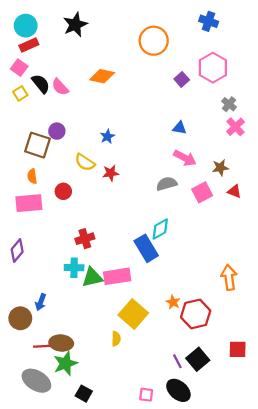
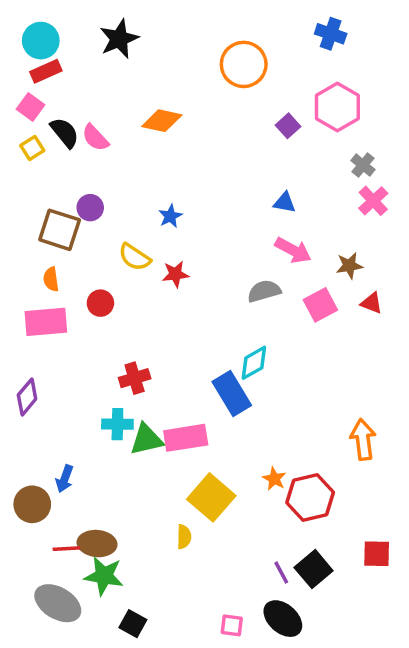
green star: (65, 363) -> (104, 576), turned 30

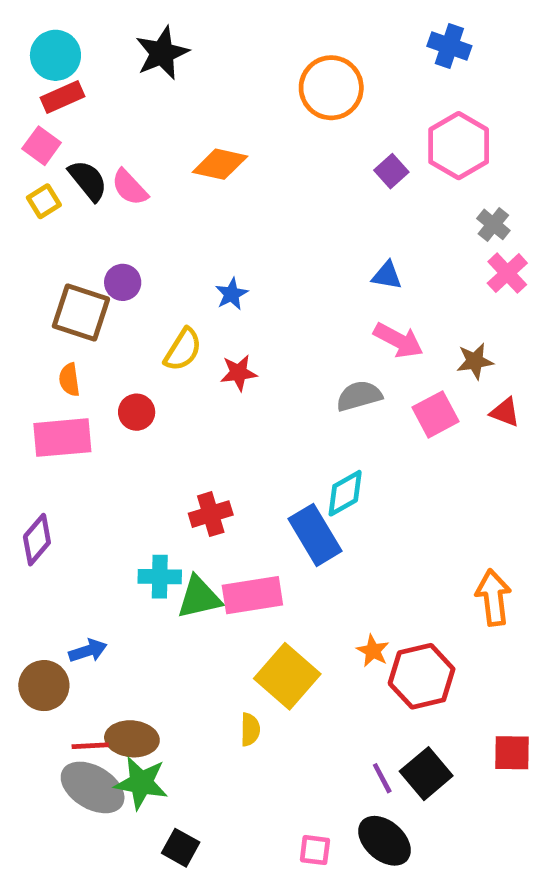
yellow semicircle: (135, 257) -> (183, 350), turned -92
red cross: (135, 378) -> (211, 514), moved
blue arrow: (65, 479) -> (88, 651), turned -128
gray ellipse: (58, 603) -> (93, 787), moved

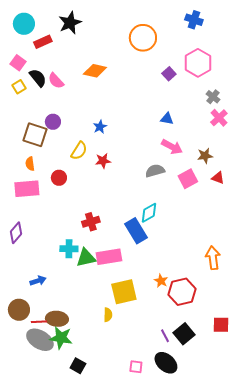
red rectangle: (62, 97) -> (43, 42), moved
yellow square: (287, 676) -> (124, 292), turned 36
brown circle: (44, 686) -> (19, 310), moved

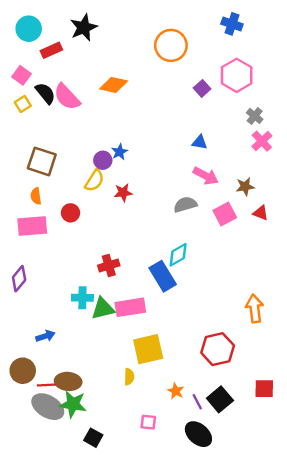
pink semicircle: (56, 81) -> (67, 97), size x1.4
purple circle: (53, 122) -> (103, 160), moved
orange star: (161, 281) -> (176, 391), moved
pink square: (136, 367) -> (148, 422), moved

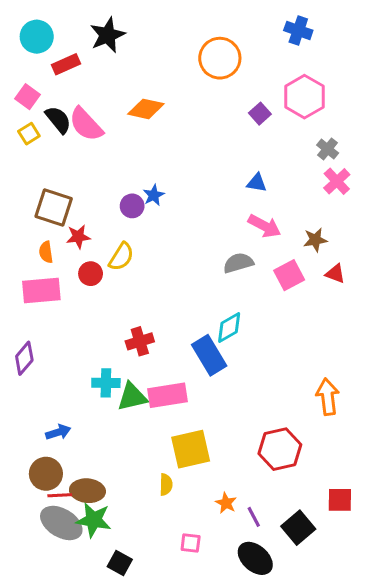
yellow semicircle: (94, 181) -> (121, 257), moved
red star: (123, 193) -> (78, 237), moved
brown circle: (23, 371) -> (46, 474), moved
black square: (220, 399) -> (298, 528), moved

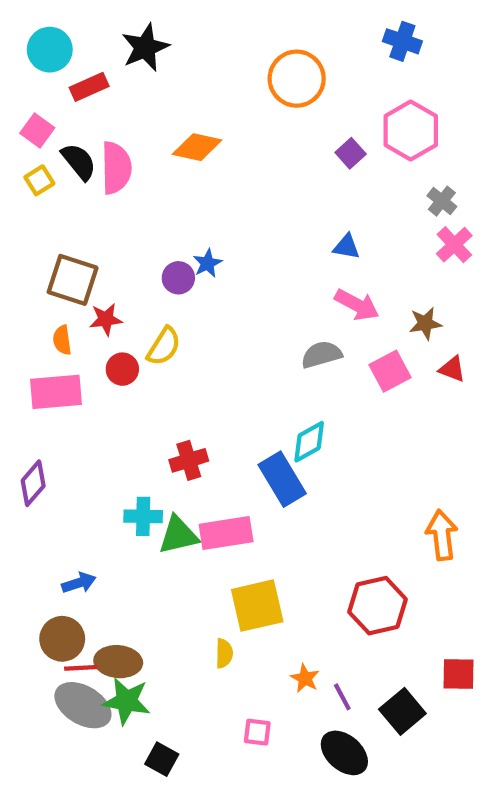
pink semicircle: (86, 124) -> (116, 168), turned -138

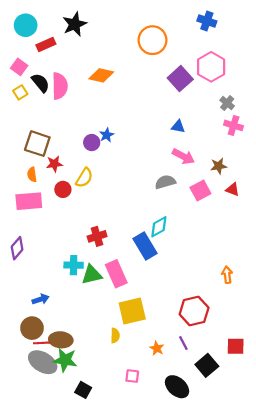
purple square: (351, 153) -> (180, 79), size x1.6
pink cross: (454, 245) -> (234, 125), turned -30
pink rectangle: (226, 533) -> (116, 274), turned 75
orange arrow: (442, 535) -> (227, 275), size x0.7
purple line: (342, 697) -> (183, 343), moved

